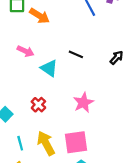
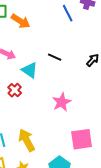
red cross: (38, 105) -> (15, 90), moved
pink square: (76, 142) -> (82, 139), moved

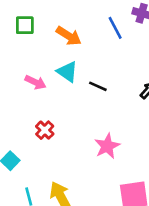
orange arrow: (21, 21) -> (69, 36), moved
cyan triangle: (30, 70) -> (67, 72), moved

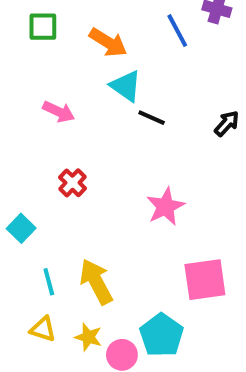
cyan triangle: (67, 72) -> (126, 86), moved

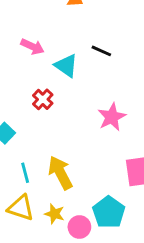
cyan triangle: (126, 86) -> (66, 66), moved
yellow triangle: (43, 329) -> (21, 208), size x1.4

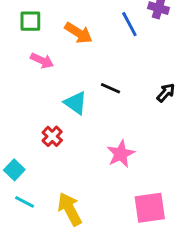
pink arrow: (32, 47) -> (42, 61), moved
cyan line: (25, 173) -> (25, 202), moved, turned -48

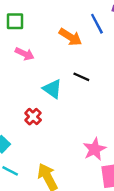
orange arrow: (78, 33) -> (70, 37), moved
pink star: (121, 154) -> (95, 149), moved

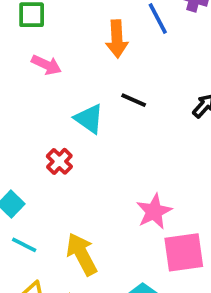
orange arrow: (70, 37) -> (117, 39), turned 55

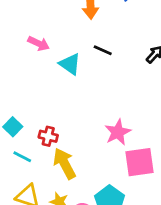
pink arrow: (46, 65) -> (39, 43), moved
red cross: (59, 161) -> (48, 136), moved, turned -30

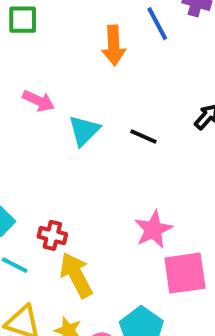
black line: (103, 50) -> (143, 136), moved
cyan triangle: (70, 64) -> (84, 131), turned 40

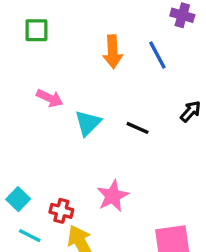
blue line: (157, 24) -> (157, 55), moved
pink star: (153, 229) -> (113, 196), moved

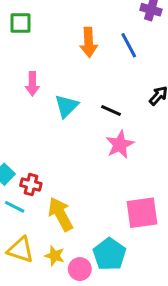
pink arrow: (50, 98) -> (32, 84), turned 65
pink star: (113, 196) -> (120, 145), moved
red cross: (61, 211) -> (31, 185), moved

